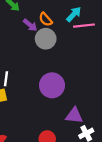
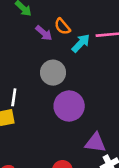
cyan arrow: (74, 14) -> (81, 43), moved
gray circle: (46, 39) -> (53, 73), moved

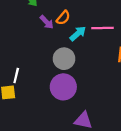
orange semicircle: (62, 26) -> (63, 18), turned -104
gray circle: (53, 73) -> (64, 59), moved

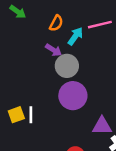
purple arrow: (47, 22) -> (53, 50), moved
white line: (16, 76) -> (31, 115), moved

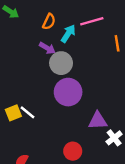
white line: (31, 115) -> (28, 112), turned -49

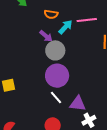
orange semicircle: (49, 22) -> (51, 14), turned 64
white line: (28, 112) -> (56, 98), moved

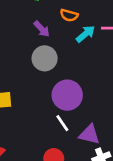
purple arrow: (46, 36) -> (42, 29), moved
gray circle: (55, 50) -> (45, 58), moved

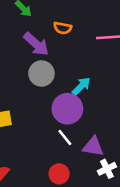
purple arrow: (42, 29) -> (36, 44), size x1.5
cyan arrow: (86, 34) -> (81, 86), moved

